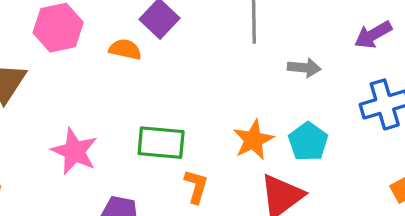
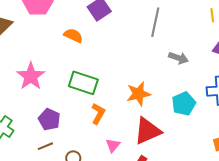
orange semicircle: (125, 49) -> (73, 36), moved
cyan pentagon: (308, 142) -> (184, 104), moved

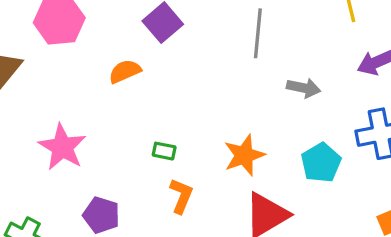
orange semicircle: (73, 36) -> (125, 71), turned -42
green rectangle: (83, 83) -> (164, 151), moved, size x0.5

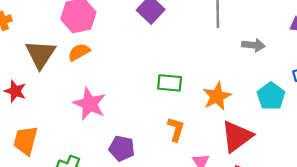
orange semicircle: (125, 71) -> (79, 52), moved
green rectangle: (164, 151) -> (170, 83), moved, size x1.5

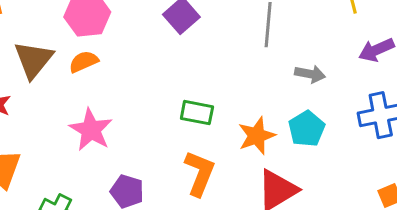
cyan pentagon: (271, 96) -> (307, 129), moved
orange L-shape: (176, 129) -> (200, 173), size x1.4

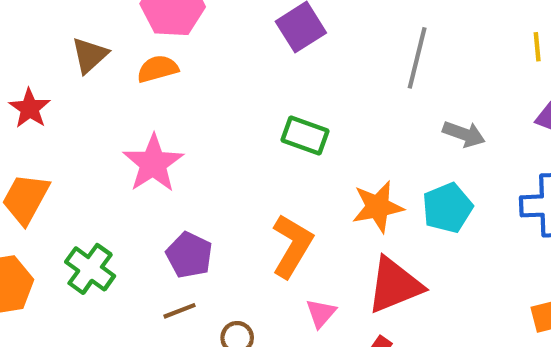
brown triangle: (33, 60) -> (90, 55), size x0.7
green rectangle: (197, 113) -> (305, 135), moved

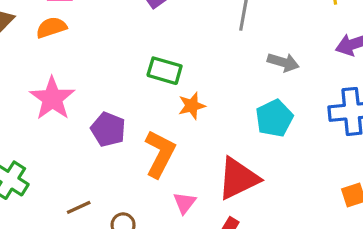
orange star: (378, 207) -> (192, 106), moved, size x0.7
purple pentagon: (189, 255) -> (108, 129), moved

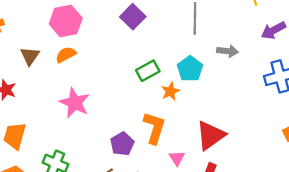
green rectangle: (165, 71) -> (148, 71), turned -35
cyan pentagon: (274, 118) -> (190, 69), moved
purple pentagon: (108, 129) -> (122, 144), moved, turned 30

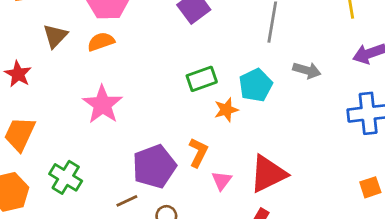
orange L-shape: (154, 128) -> (198, 153), size x0.7
purple pentagon: (122, 144) -> (154, 166), size x1.4
pink triangle: (177, 158) -> (222, 181), moved

